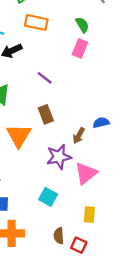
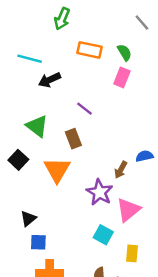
orange rectangle: (36, 22) -> (90, 50), moved
brown rectangle: (46, 114) -> (73, 139), moved
purple star: (59, 157) -> (100, 192), turned -30
cyan square: (48, 197) -> (103, 235), moved

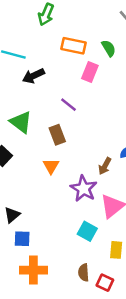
pink rectangle: (122, 77) -> (90, 72), moved
orange triangle: (57, 170) -> (51, 166), moved, size x0.6

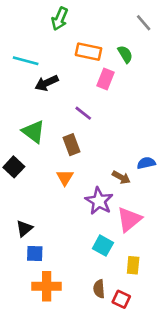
brown arrow: (105, 166) -> (121, 177), turned -90

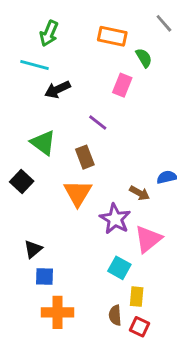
green arrow: (60, 19) -> (49, 33), moved
orange rectangle: (89, 52) -> (112, 36), moved
orange triangle: (65, 177) -> (78, 193), size x1.5
yellow rectangle: (133, 265) -> (137, 297), moved

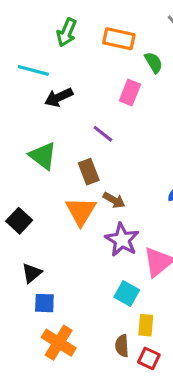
green arrow: (49, 33) -> (67, 32), moved
black square: (22, 182) -> (19, 221), moved
brown arrow: (139, 193) -> (114, 200), moved
orange cross: (58, 312) -> (59, 343), turned 32

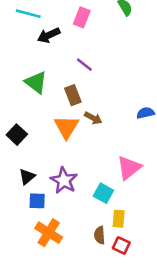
pink rectangle: (130, 93) -> (82, 17), moved
purple star: (122, 240) -> (64, 180), moved

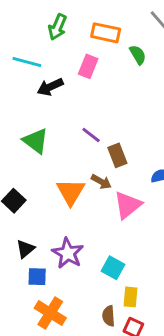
purple line: (84, 65) -> (91, 135), moved
brown rectangle: (73, 95) -> (117, 155), moved
pink triangle: (129, 168) -> (128, 205), moved

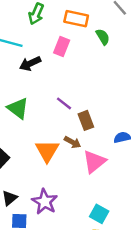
cyan square: (113, 268) -> (99, 214), moved

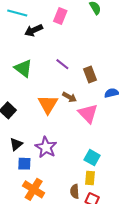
brown rectangle: (86, 120) -> (90, 74), moved
pink triangle: (94, 162) -> (88, 113), turned -35

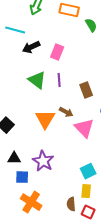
pink rectangle: (60, 16) -> (57, 52), moved
purple line: (62, 64) -> (59, 80), turned 48
green triangle: (23, 68) -> (37, 80), moved
black triangle: (16, 144) -> (14, 158), turned 40
cyan square: (92, 158) -> (88, 171), turned 35

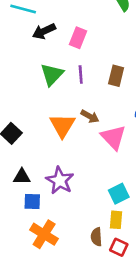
green triangle: (37, 80) -> (52, 74), turned 36
brown rectangle: (86, 90) -> (116, 76), moved, turned 35

